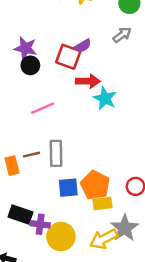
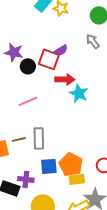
gray arrow: (122, 35) -> (93, 41), turned -91
black circle: (30, 65) -> (28, 66), moved
purple cross: (40, 224) -> (26, 179), moved

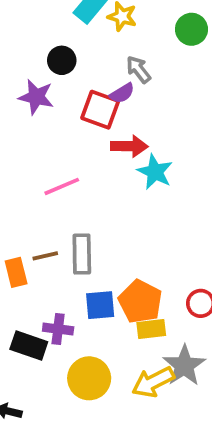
gray arrow: (93, 41) -> (138, 69), moved
black circle: (28, 66) -> (62, 60), moved

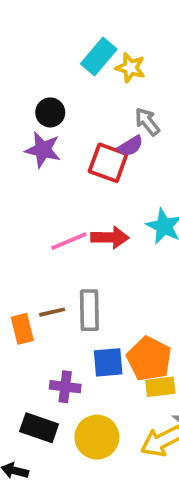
black circle: (62, 60) -> (50, 112), moved
red arrow: (129, 146) -> (110, 237), moved
black rectangle: (29, 345) -> (39, 428), moved

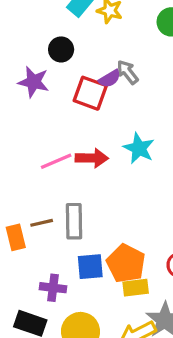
black circle: (50, 112) -> (61, 49), moved
gray arrow: (147, 122) -> (127, 72), moved

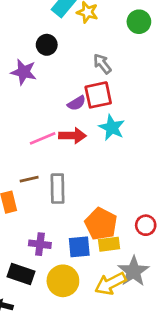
purple semicircle: (110, 79) -> (77, 103), moved
red square: (90, 93) -> (98, 95), moved, turned -32
brown line: (42, 223) -> (29, 179), moved
blue square: (90, 267) -> (79, 247), moved

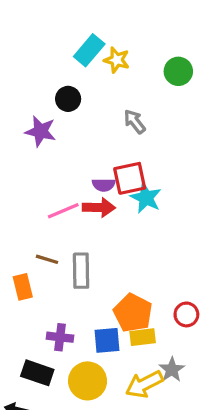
red square: (98, 95) -> (130, 178), moved
purple semicircle: (77, 103) -> (104, 185), moved, turned 30
brown line: (29, 179) -> (47, 259), turned 30
gray star: (134, 271) -> (172, 370), size x0.7

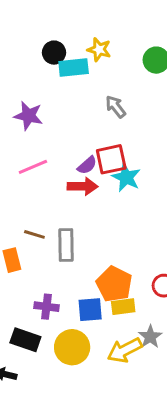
cyan rectangle: (89, 50) -> (74, 68), moved, turned 44
black circle: (68, 99) -> (54, 53), moved
purple semicircle: (104, 185) -> (87, 165), turned -40
pink line: (63, 211) -> (33, 167), moved

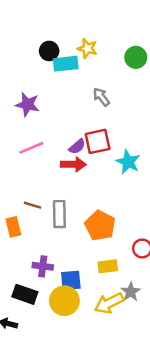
cyan star: (126, 177) -> (128, 162), moved
orange pentagon: (114, 284) -> (100, 226), moved
blue square: (90, 310) -> (71, 280), moved

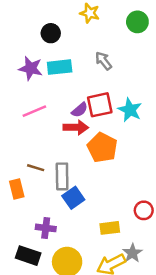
black circle: (49, 51) -> (51, 33), moved
cyan rectangle: (66, 64) -> (60, 67), moved
cyan star: (128, 162) -> (130, 110), moved
orange pentagon: (100, 226) -> (102, 148), moved
blue square: (71, 280) -> (73, 198), moved, turned -30

